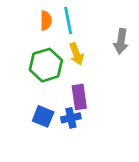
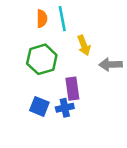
gray arrow: (121, 41) -> (111, 64), moved, turned 80
yellow arrow: (76, 54) -> (84, 45), moved

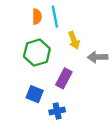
purple rectangle: (72, 89) -> (64, 78), turned 36
blue cross: (65, 108) -> (57, 111), moved

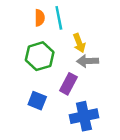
gray arrow: (98, 57) -> (88, 61), moved
blue cross: (57, 111) -> (84, 116), moved, size x1.6

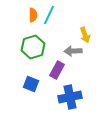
cyan line: (59, 18) -> (49, 15), turned 36
yellow arrow: (79, 43) -> (85, 35), moved

